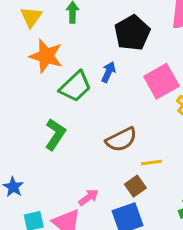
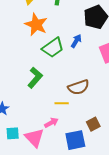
yellow line: (151, 163) -> (62, 103), moved
brown square: (135, 186) -> (93, 124), moved

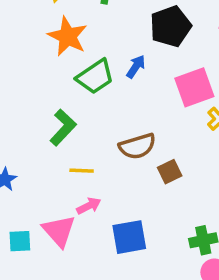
yellow line: (62, 103) -> (82, 171), moved
brown square: (93, 124) -> (170, 172), moved
cyan square: (13, 133) -> (20, 241), moved

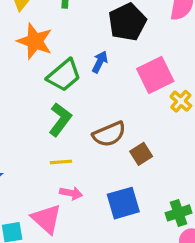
green L-shape: (63, 127) -> (60, 119), moved
pink arrow: (89, 206) -> (71, 193), turned 45
blue square: (129, 237) -> (123, 203), moved

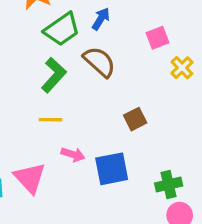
pink square: (155, 75) -> (158, 38), size x0.6
brown semicircle: (109, 134) -> (99, 62), moved, turned -120
pink arrow: (71, 193) -> (73, 154), moved

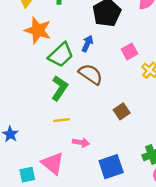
blue square: (112, 169) -> (111, 167), moved

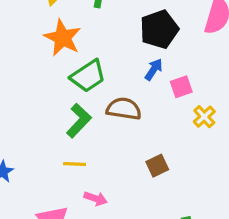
blue arrow: (87, 44) -> (154, 69), moved
brown semicircle: (91, 74) -> (124, 109), turned -35

